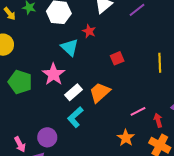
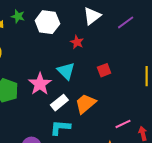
cyan triangle: (70, 47) -> (66, 71), moved
cyan L-shape: (75, 117) -> (60, 128), turned 45

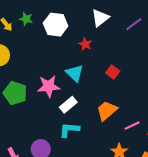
red square: (104, 70) -> (113, 72), turned -32
pink star: (40, 84) -> (49, 86), turned 30
orange trapezoid: (85, 104) -> (107, 111), moved

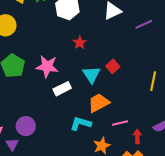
red star: (85, 44) -> (80, 43), moved
cyan triangle: (75, 73) -> (91, 75), moved
cyan L-shape: (69, 130) -> (81, 124), moved

